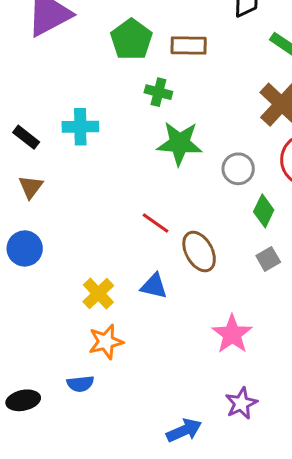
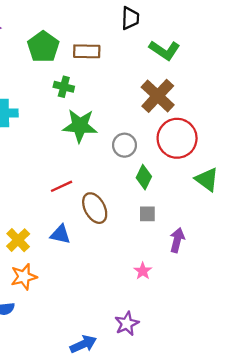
red line: (155, 223) -> (62, 186), turned -60
gray square: (268, 259) -> (147, 214), turned 30
pink star: (232, 334) -> (143, 271), moved, size x0.6

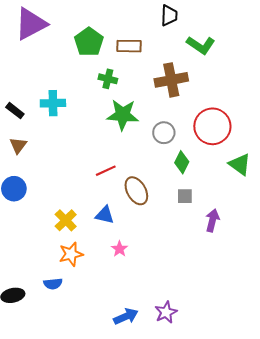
brown cross: (158, 96) -> (171, 80), moved, turned 36
pink star: (143, 271) -> (119, 249), moved
purple star: (127, 324) -> (166, 312), moved

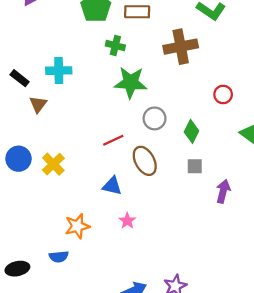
red circle: (212, 126) -> (223, 94), size x0.5
gray circle: (164, 133) -> (155, 118), moved
brown triangle: (18, 145) -> (38, 104), moved
yellow cross: (66, 220) -> (53, 164), moved

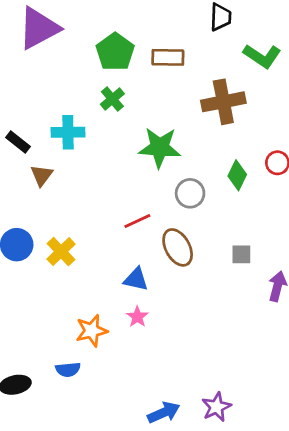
green cross: (115, 46) -> (112, 99), moved, turned 36
green diamond: (192, 131) -> (237, 175), moved
pink star: (127, 221) -> (137, 317), moved

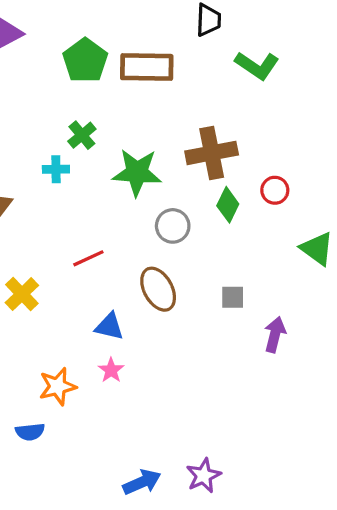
brown rectangle: (168, 57) -> (147, 67), size x1.4
green cross: (112, 99) -> (82, 135), moved
brown cross: (223, 102) -> (212, 153), moved
cyan cross: (68, 132) -> (56, 169), moved, size x0.7
red line: (137, 221) -> (88, 258), moved

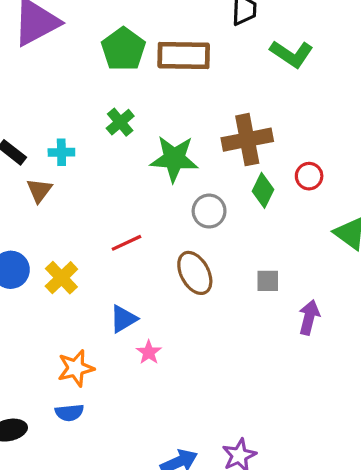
cyan cross: (56, 169) -> (61, 152), moved
blue triangle: (109, 326) -> (123, 319), moved, turned -44
orange star: (58, 386) -> (76, 368), moved

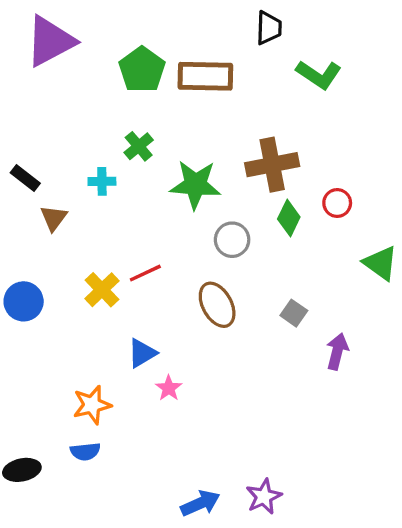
cyan cross: (61, 152) -> (102, 181), moved
yellow cross: (61, 278) -> (102, 290), moved
gray square: (268, 281) -> (294, 313), turned 35

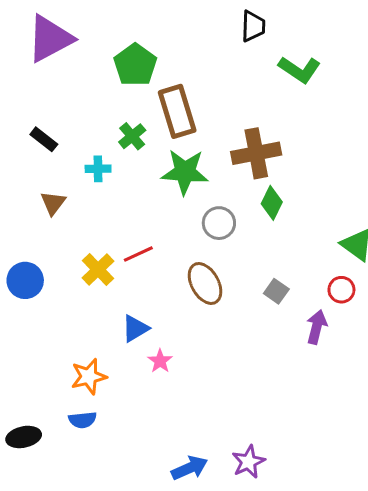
brown rectangle: (205, 76) -> (177, 111), moved, turned 72
black rectangle: (25, 178) -> (44, 139), moved
red circle: (337, 203) -> (341, 290), moved

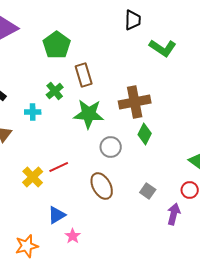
brown rectangle: (177, 111) -> (84, 75), size x0.7

